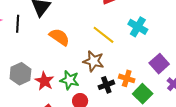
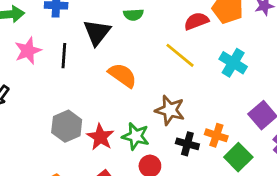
yellow line: (103, 35) -> (180, 55), moved
black cross: (106, 85) -> (187, 144), turned 35

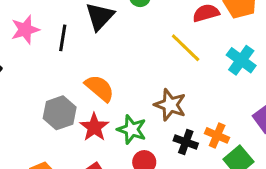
orange semicircle: (122, 75) -> (100, 88), moved

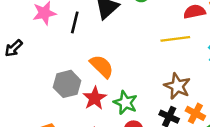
yellow line: (186, 48) -> (175, 39), turned -56
brown star: (170, 105) -> (177, 86), moved

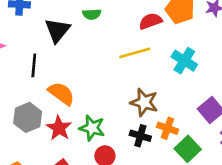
black line: (75, 22) -> (34, 65), moved

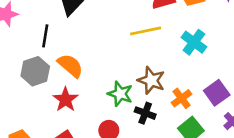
gray hexagon: (28, 117) -> (35, 71), moved
green star: (92, 128) -> (120, 94), moved
orange cross: (167, 128) -> (182, 98), moved, turned 30

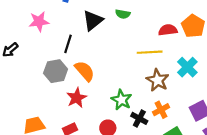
brown star: (151, 80) -> (158, 80), moved
orange cross: (182, 98) -> (161, 110), moved

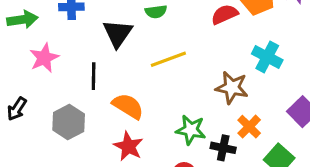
yellow line: (150, 52) -> (168, 59), moved
gray hexagon: (56, 71) -> (69, 122), moved

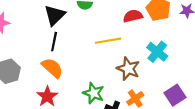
yellow line: (168, 59) -> (108, 41), moved
black line: (94, 76) -> (54, 42), moved

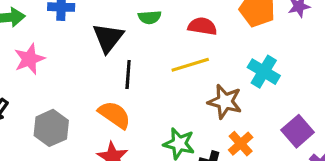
red semicircle: (133, 16) -> (202, 26), moved, turned 30
black line: (54, 42) -> (128, 75), moved

